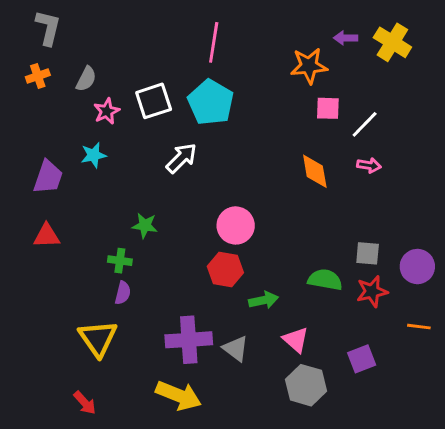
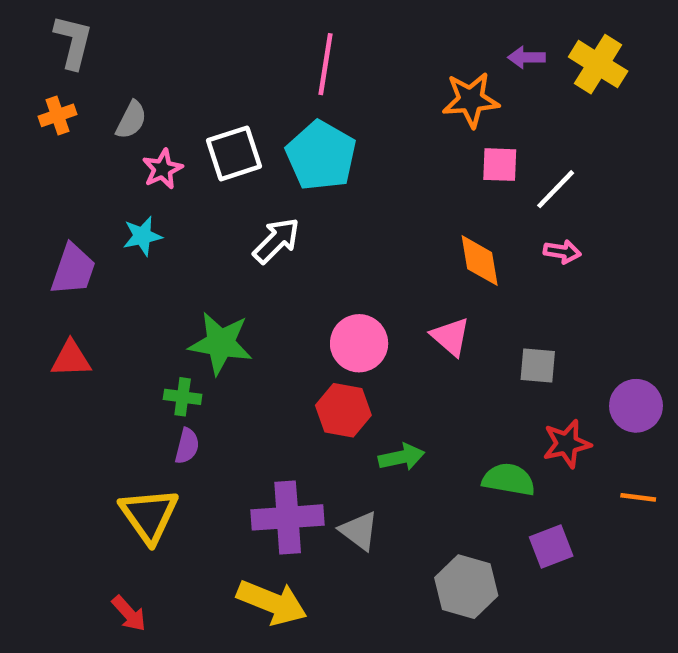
green star: (145, 225) -> (221, 343), size x1.6
gray square: (368, 253) -> (538, 366), moved
green semicircle: (325, 280) -> (509, 479), moved
pink triangle: (296, 340) -> (451, 337), moved

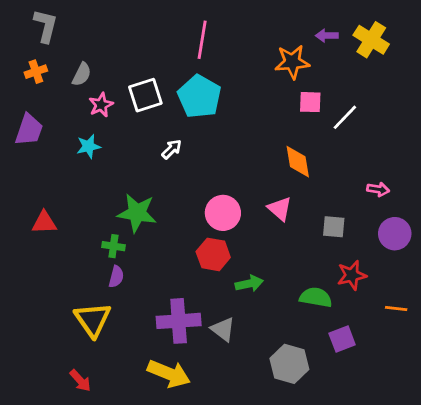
white arrow: (276, 241) -> (172, 149), size x0.7
pink arrow: (562, 252) -> (378, 189), moved
purple trapezoid: (73, 270) -> (29, 130), moved
purple circle: (636, 406) -> (395, 234), moved

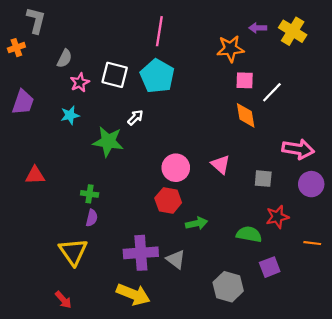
orange cross: (36, 72) -> (16, 48), moved
white square: (145, 95) -> (115, 75), turned 32
orange diamond: (298, 162) -> (246, 115), moved
pink arrow: (378, 189) -> (298, 149), size x1.8
green star: (137, 213) -> (108, 141), moved

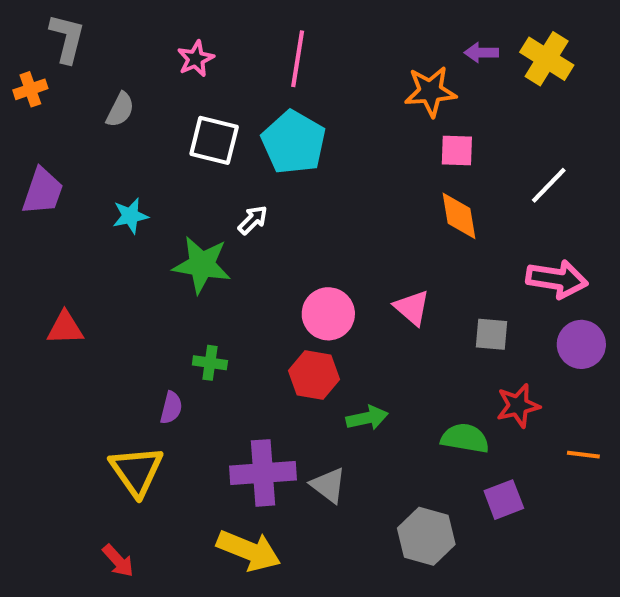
pink star: (80, 83) -> (196, 59), moved
white line: (272, 92) -> (549, 185), moved
green cross: (90, 194) -> (210, 363), moved

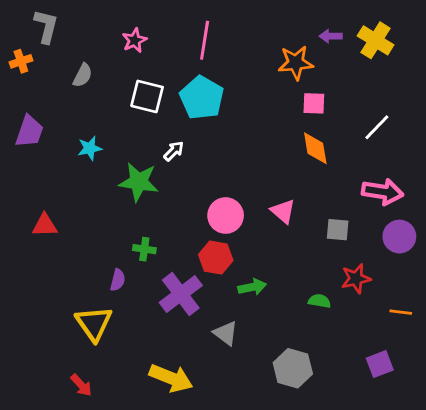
green semicircle: (465, 438) -> (319, 301), size x0.7
purple cross: (263, 473) -> (181, 294), moved, turned -33
purple square: (504, 500) -> (380, 364), moved

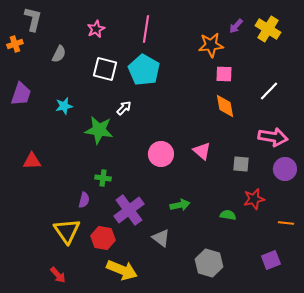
purple arrow: (331, 36) -> (236, 26), turned -49
red hexagon: (216, 258) -> (103, 238), moved

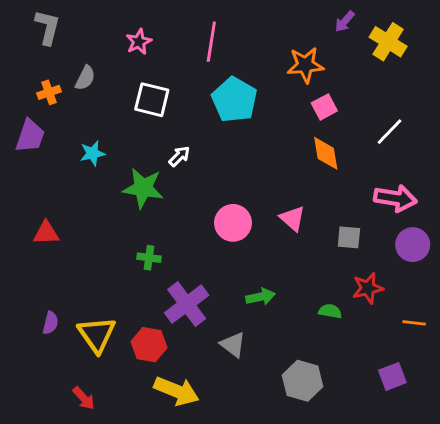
purple arrow: (236, 26) -> (345, 21), moved
orange cross: (15, 44) -> (49, 92), moved
cyan pentagon: (144, 70) -> (234, 100), moved
pink square: (224, 74) -> (324, 107), turned -30
purple semicircle: (84, 200) -> (50, 323), moved

